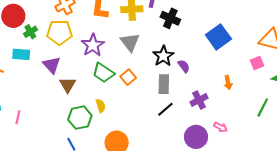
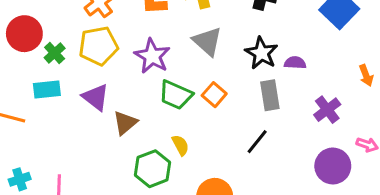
purple semicircle: (184, 66) -> (295, 63), turned -40
brown triangle: (68, 85) -> (125, 123), turned 30
black line: (165, 109) -> (257, 142), moved

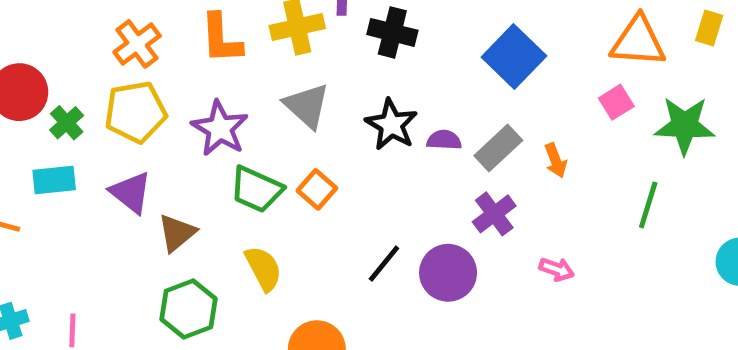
gray rectangle: (270, 95) -> (498, 148), moved, turned 56
yellow semicircle: (180, 145) -> (263, 268), size x1.4
purple circle: (333, 166) -> (448, 273), moved
green hexagon: (153, 169) -> (188, 309), moved

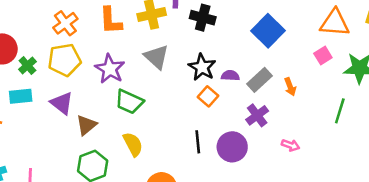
orange square: (317, 189) -> (208, 96), moved
black line: (384, 264) -> (198, 142), turned -45

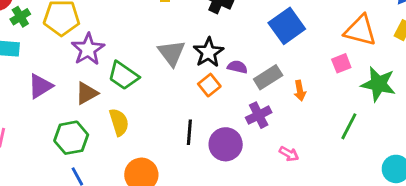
gray triangle: (157, 57) -> (172, 53), moved
purple star: (110, 69) -> (88, 49), moved
purple triangle: (62, 103) -> (40, 86), moved, turned 40
brown triangle: (86, 125) -> (87, 93), moved

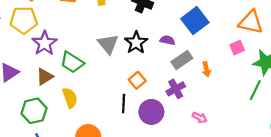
purple semicircle: (237, 67) -> (167, 40), moved
orange square: (209, 85) -> (137, 80), moved
green line: (349, 126) -> (255, 90), moved

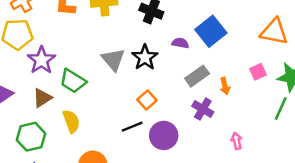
purple semicircle: (167, 40) -> (180, 43), moved
pink square: (237, 48) -> (258, 72), moved
purple cross: (176, 89) -> (203, 109), moved, turned -30
black line: (124, 104) -> (132, 127), turned 66
pink arrow: (200, 118) -> (237, 141), moved, turned -128

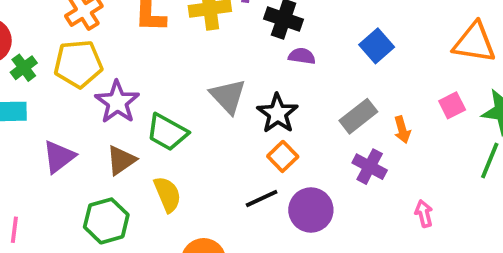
blue square: (211, 31) -> (377, 46), size x0.7
purple semicircle: (180, 43) -> (302, 56), moved
black star: (145, 57) -> (277, 113), moved

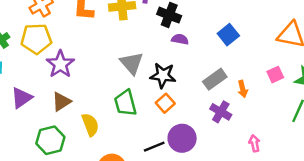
black star: (277, 113) -> (163, 75), turned -30
green trapezoid: (167, 132) -> (125, 103), moved, turned 44
black line: (262, 199) -> (154, 147), moved

